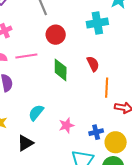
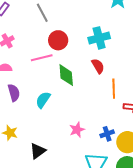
cyan cross: (97, 23) -> (99, 38), moved
pink line: (26, 56) -> (42, 58), moved
cyan semicircle: (36, 113) -> (43, 100), moved

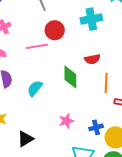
cyan cross: (99, 38) -> (91, 19), moved
red semicircle: (98, 66) -> (92, 59), turned 105
green diamond: (66, 75) -> (70, 77), moved

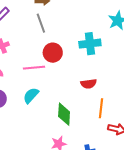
green diamond: (70, 77) -> (64, 114), moved
cyan semicircle: (35, 88) -> (31, 95), moved

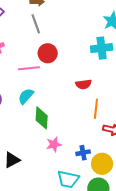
cyan cross: (90, 44) -> (102, 48), moved
green diamond: (64, 114) -> (42, 118), moved

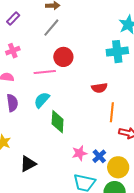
gray line: (36, 24) -> (51, 28), turned 60
pink star: (54, 144) -> (79, 153), moved
blue cross: (83, 153) -> (99, 156), turned -32

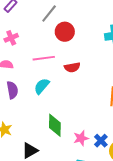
red circle: (63, 57) -> (65, 32), moved
red semicircle: (99, 88) -> (72, 67), moved
green diamond: (58, 122) -> (55, 125), moved

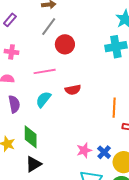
pink cross: (11, 38) -> (12, 52), turned 32
red semicircle: (72, 67) -> (73, 90), moved
green diamond: (55, 125) -> (31, 137), moved

